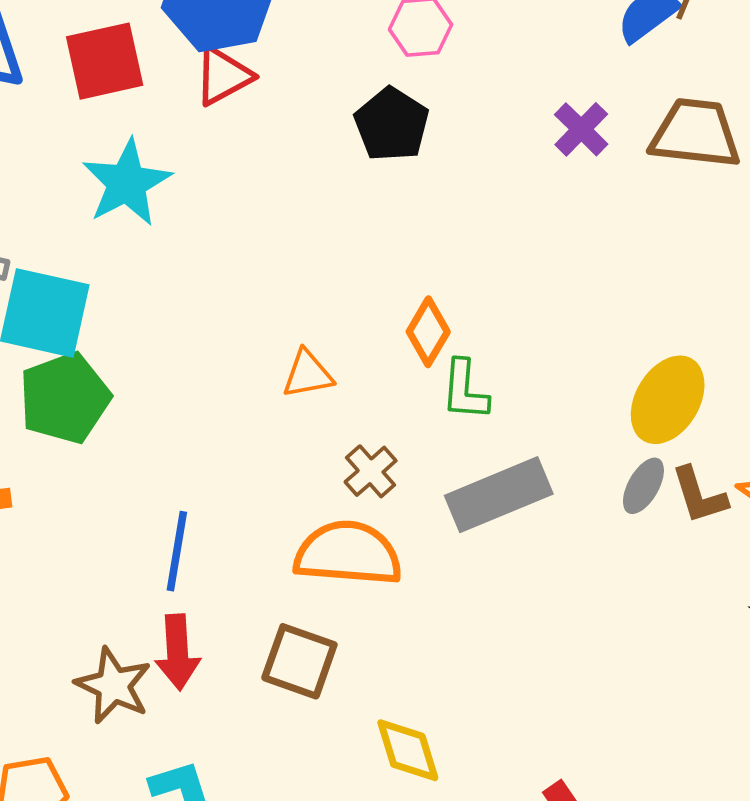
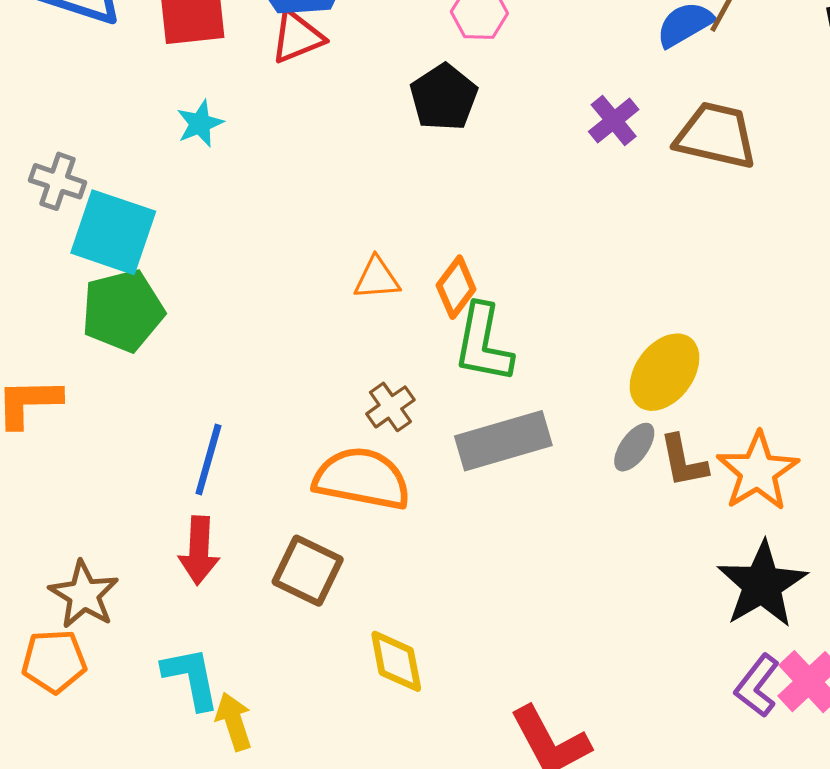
cyan star: (127, 183) -> (200, 124), size x0.6
orange triangle: (308, 374) -> (377, 278), moved
green L-shape: (465, 390) -> (483, 343), size x1.4
brown star: (113, 686) -> (84, 595), moved

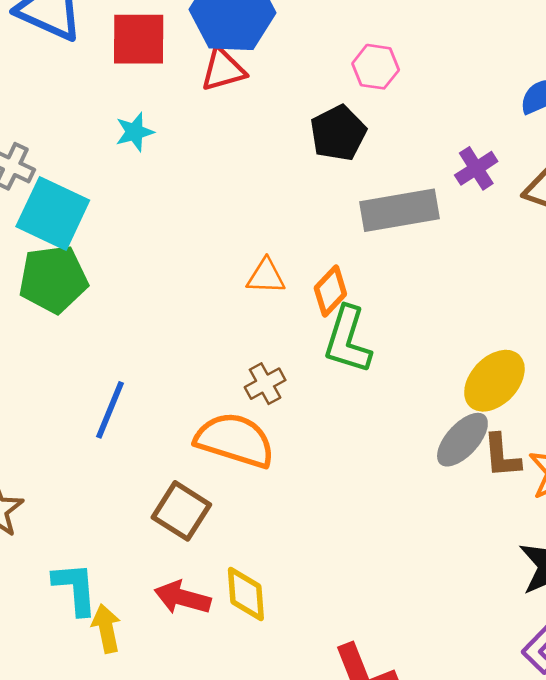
gray rectangle: (503, 441) -> (400, 210), moved
gray ellipse: (634, 447) -> (462, 440), size x1.4
red arrow: (199, 550) -> (183, 598), moved, turned 96

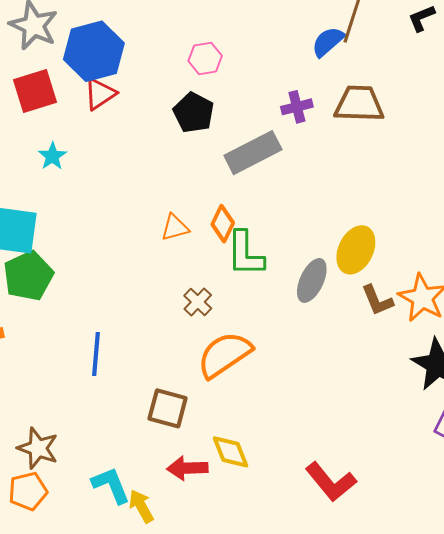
purple cross: (476, 168) -> (297, 107), turned 36
orange semicircle: (235, 440) -> (224, 355), moved, turned -34
gray ellipse: (462, 440) -> (312, 280), moved

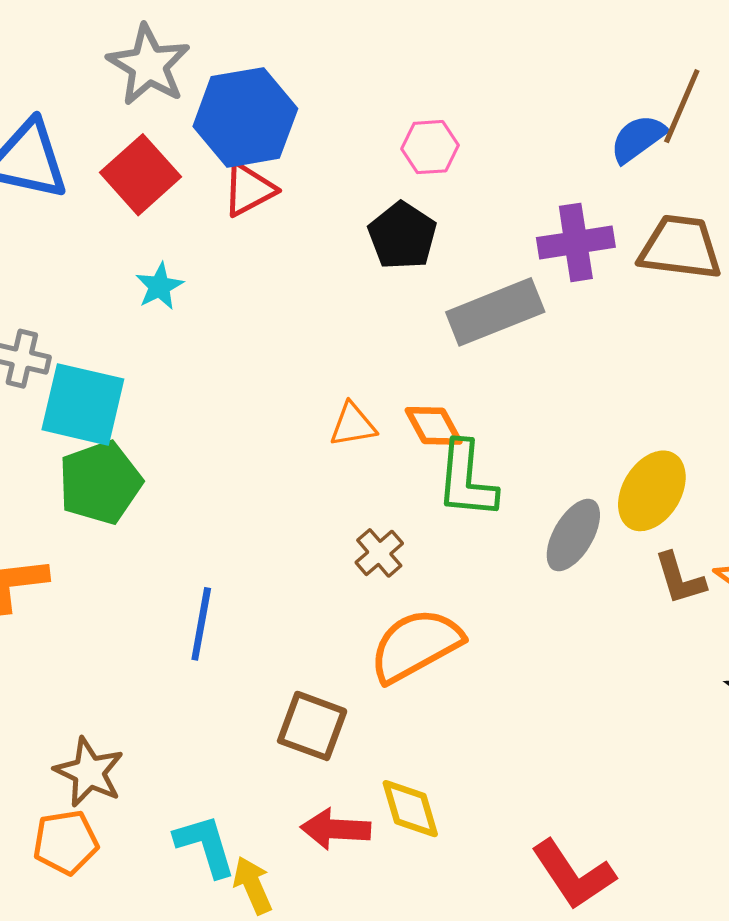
red square: (35, 91) -> (141, 175), turned -30
purple cross: (297, 107) -> (576, 242), size x1.4
orange diamond: (223, 224) -> (434, 426), turned -60

